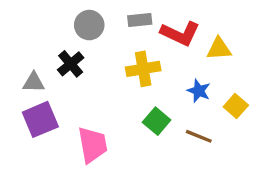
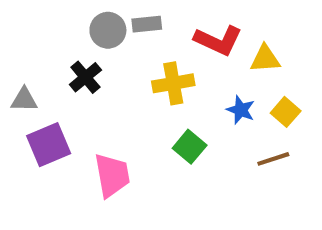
gray rectangle: (140, 20) -> (147, 24), moved
gray triangle: (34, 82) -> (24, 100), moved
yellow square: (236, 106) -> (286, 112), moved
brown line: (199, 136) -> (273, 159), moved, turned -40

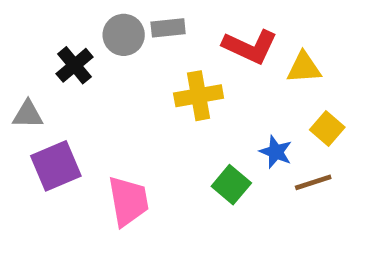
black cross: (85, 77) -> (75, 65), moved
blue star: (241, 110) -> (276, 152), moved
green square: (190, 147) -> (231, 185), moved

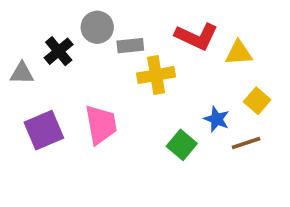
gray rectangle: (168, 28) -> (130, 46), moved
gray triangle: (28, 114) -> (22, 73), moved
pink trapezoid: (128, 201) -> (101, 125), moved

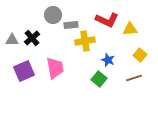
black cross: (59, 51) -> (32, 38), moved
blue star: (217, 119) -> (108, 60), moved

